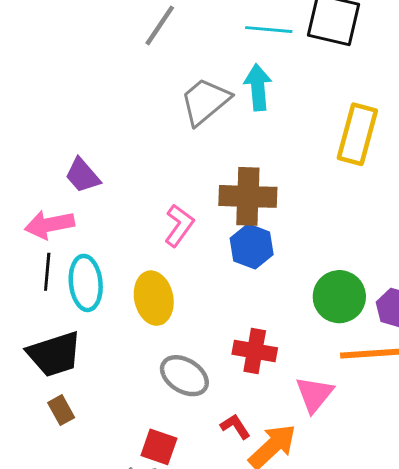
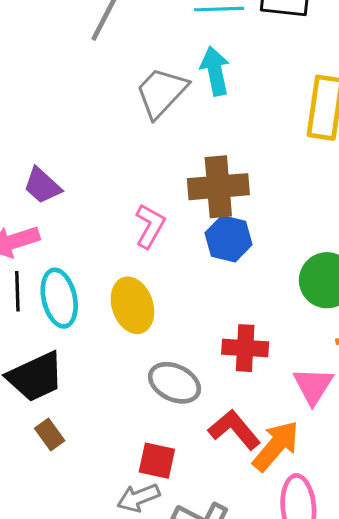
red L-shape: (235, 426) -> (234, 430), size x1.6

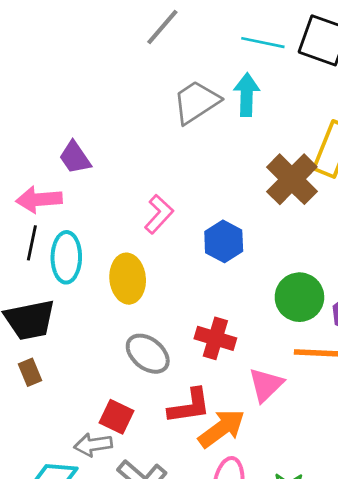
brown cross: (218, 187) -> (292, 179), moved, turned 36
red L-shape: (234, 430) -> (189, 406), turned 108

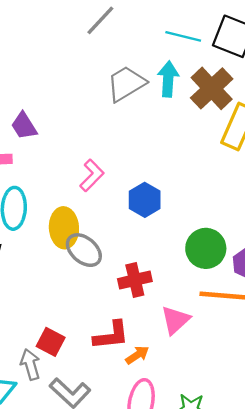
brown cross: (292, 179) -> (212, 88), moved
red cross: (215, 338) -> (135, 280), turned -32
gray ellipse: (148, 354) -> (84, 250), moved
orange arrow: (222, 429) -> (137, 355), size x0.6
gray arrow: (93, 445) -> (30, 364), turned 80

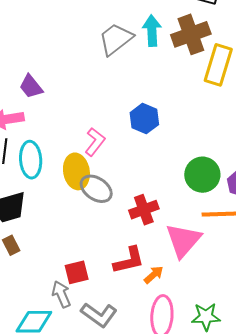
brown cross: (212, 88) -> (191, 34), turned 30
pink L-shape: (92, 175) -> (95, 142), moved
blue hexagon: (145, 200) -> (144, 119), moved
pink triangle: (175, 320) -> (183, 240), size x1.4
red square: (51, 342) -> (77, 272), turned -35

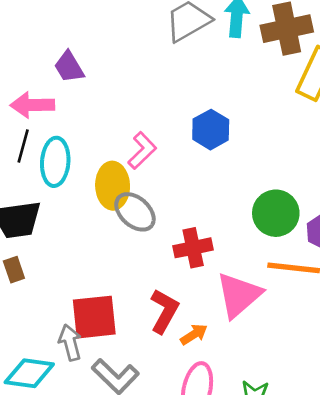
red L-shape: (129, 260) -> (164, 311), turned -56
red square: (77, 272) -> (94, 317), size x1.5

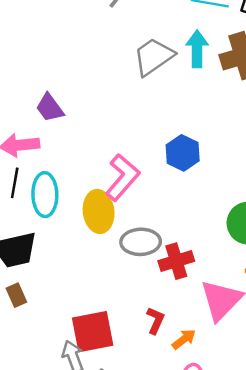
pink L-shape: (142, 150) -> (122, 177), size x1.4
gray ellipse: (135, 212) -> (141, 242), moved, turned -39
red L-shape: (164, 311) -> (155, 320), size x0.7

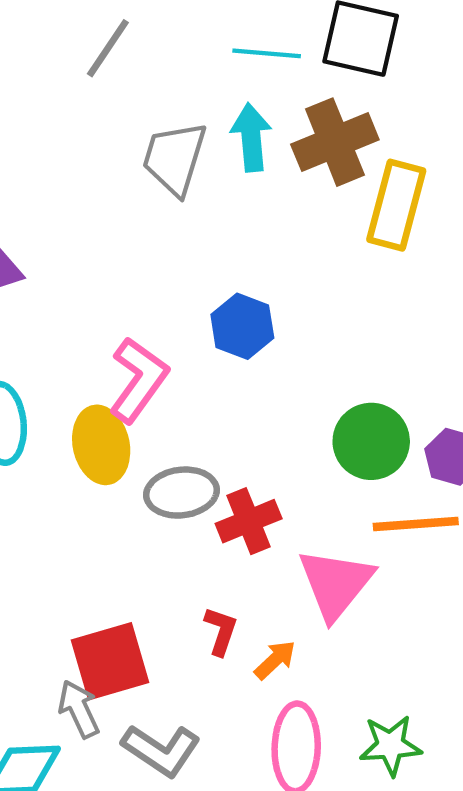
gray trapezoid: (154, 57) -> (174, 158), turned -33

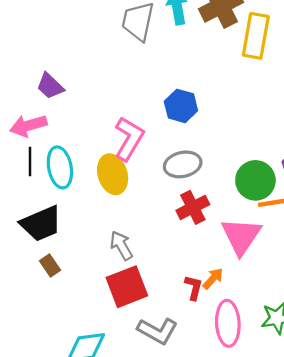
green circle: (371, 441) -> (255, 180), moved
gray ellipse: (181, 493) -> (183, 164), moved
red L-shape: (221, 631) -> (194, 287), moved
gray arrow: (79, 709) -> (121, 246), moved

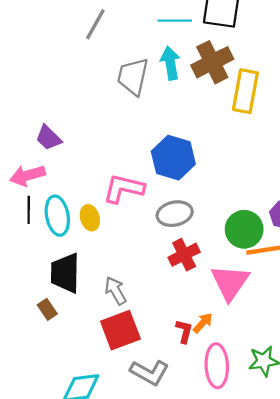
blue hexagon: (181, 106) -> (173, 158), size x1.4
pink L-shape: (129, 139) -> (124, 189), turned -108
yellow ellipse: (113, 174) -> (90, 218), moved, size x0.7
black trapezoid: (41, 224) -> (65, 273), moved, turned 114

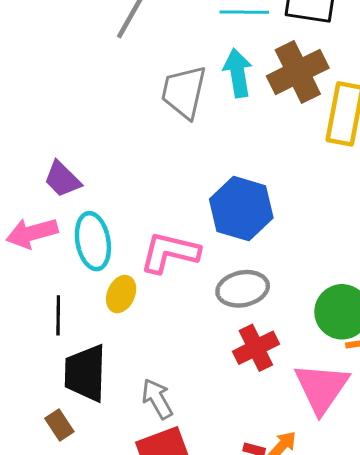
black line: (29, 210) -> (58, 315), moved
cyan ellipse: (57, 216) -> (93, 241), moved
yellow ellipse: (90, 218) -> (121, 294), turned 40

